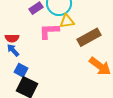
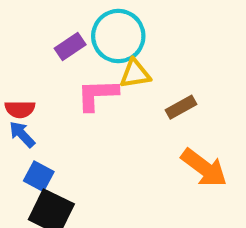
brown rectangle: (89, 37) -> (181, 107), size x0.6

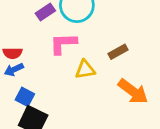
yellow triangle: (135, 74) -> (85, 70), moved
blue arrow: (22, 134) -> (14, 70), turned -72

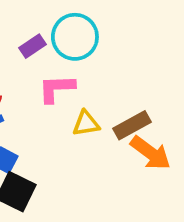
brown rectangle: (118, 52) -> (132, 125), moved, size x1.4

